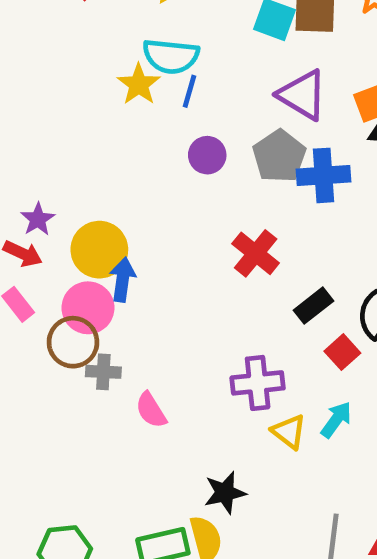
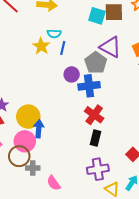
cyan semicircle: (171, 56) -> (54, 34), size x0.6
gray pentagon: (279, 156) -> (96, 63), moved
blue cross: (323, 175) -> (89, 86), moved
black rectangle: (314, 306) -> (96, 138), moved, turned -35

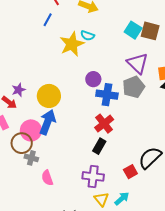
yellow star: (41, 46) -> (72, 44), size x1.4
blue line: (63, 48) -> (48, 20), moved
gray pentagon: (96, 63) -> (134, 87), moved
yellow circle: (28, 117) -> (49, 96), moved
blue arrow: (39, 129) -> (48, 122), size x1.4

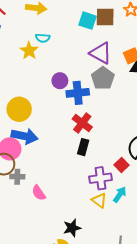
yellow star: (72, 44) -> (29, 51), size x0.7
blue arrow: (48, 122) -> (25, 136), turned 95
purple cross: (93, 176) -> (100, 178), moved

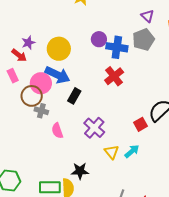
purple triangle: (101, 53) -> (147, 16), size x0.6
purple circle: (60, 81) -> (99, 39), moved
black rectangle: (83, 147) -> (74, 96), moved
purple cross: (100, 178) -> (94, 128), moved, turned 35

